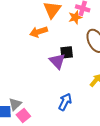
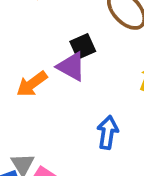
orange arrow: (39, 32) -> (32, 84), moved

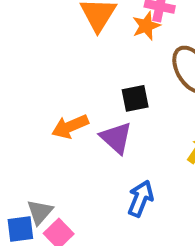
purple triangle: (71, 67) -> (116, 138), moved

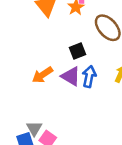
blue arrow: (141, 199) -> (89, 76), moved

